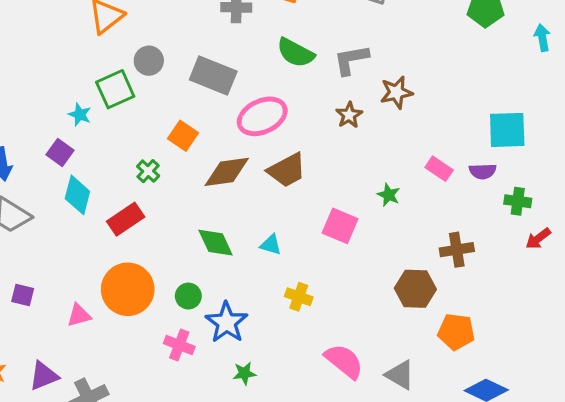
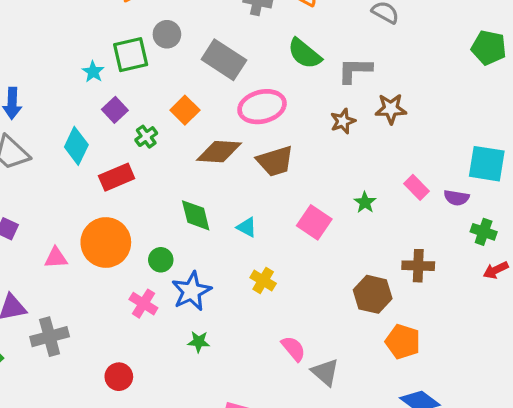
purple square: (60, 152) -> (115, 110), moved
pink semicircle: (344, 361) -> (293, 349), size x0.7
gray triangle: (400, 375) -> (325, 372), moved

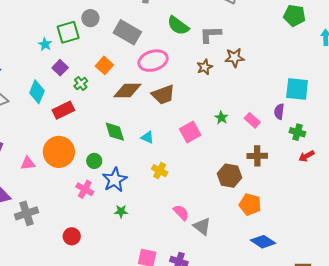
pink rectangle: (416, 187) -> (252, 120), moved
purple semicircle: (456, 198) -> (279, 112), turned 91
pink square: (314, 222) -> (190, 132), turned 30

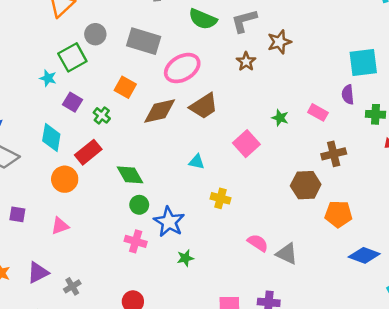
green diamond: (115, 132) -> (130, 175), moved
orange circle: (59, 152) -> (65, 179), moved, size x0.7
gray cross: (27, 213) -> (72, 286), size x0.6

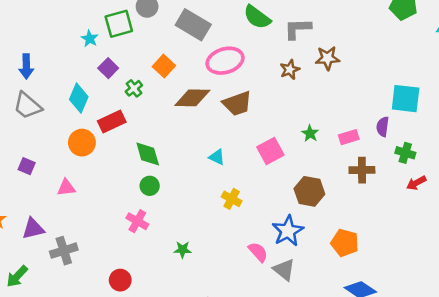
pink rectangle: (318, 112) -> (349, 137), turned -60
brown cross: (334, 154) -> (362, 170), moved
brown hexagon: (306, 185) -> (309, 191), moved
blue star: (169, 222) -> (288, 231), moved
gray cross: (72, 286) -> (64, 251), size x1.5

